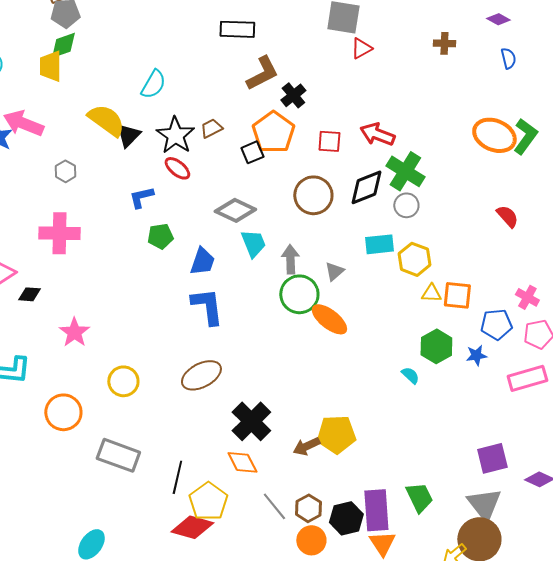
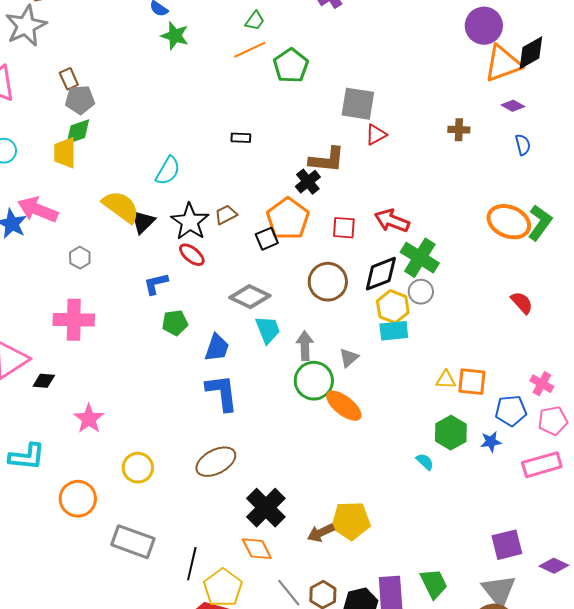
black rectangle: (237, 29) -> (241, 138), moved, size x0.6
brown L-shape: (262, 73) -> (327, 160), moved, turned 33
yellow hexagon: (414, 259) -> (393, 307), moved

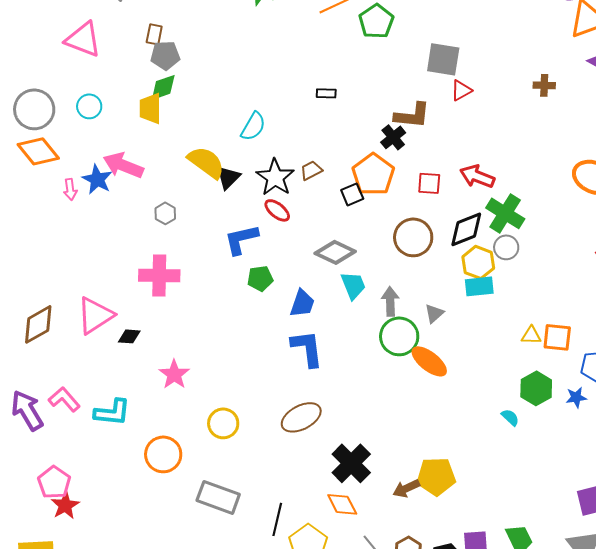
brown rectangle: (69, 79) -> (154, 34), turned 35
blue L-shape: (156, 284) -> (241, 239), size x1.4

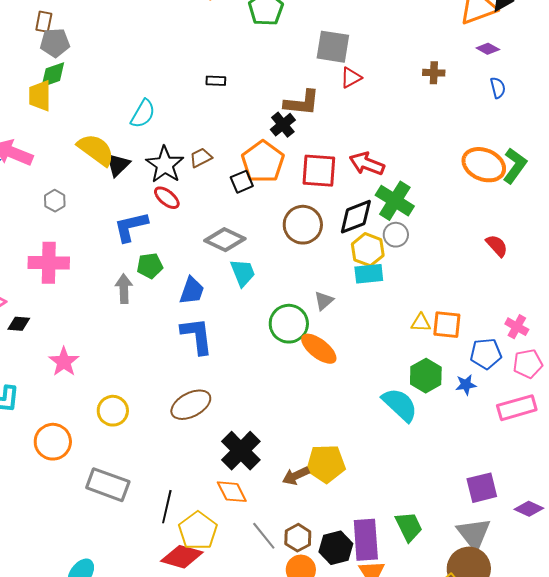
red square: (429, 183) -> (319, 171), size x1.5
gray arrow: (390, 301) -> (124, 289), moved
cyan semicircle: (510, 417) -> (400, 405), size x2.0

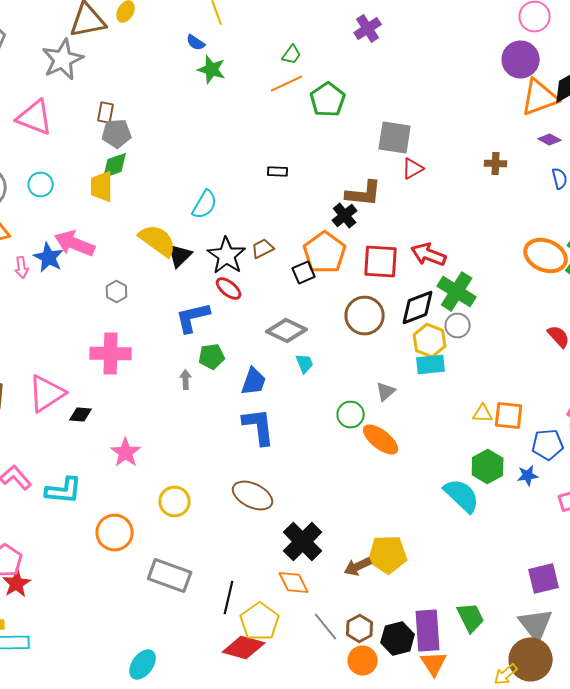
cyan trapezoid: (243, 273) -> (305, 364), size x0.7
gray arrow: (124, 289) -> (186, 380), size x0.7
green circle: (289, 324) -> (351, 414), size x0.7
brown ellipse: (191, 405) -> (253, 496), turned 54

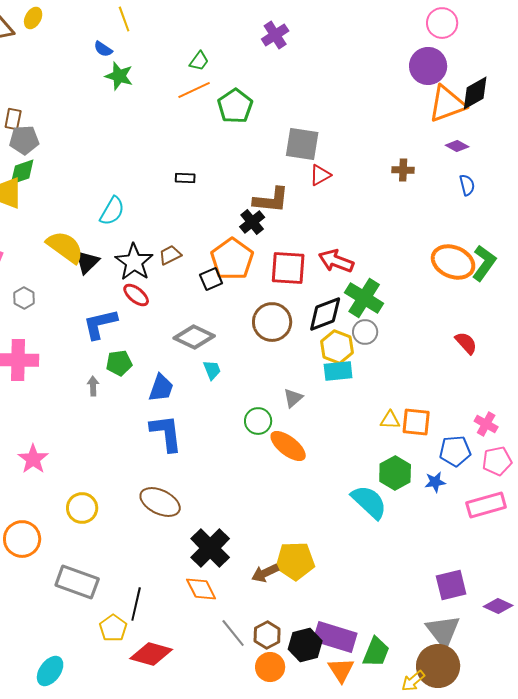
green trapezoid: (471, 618) -> (376, 652), moved, turned 48
yellow pentagon: (260, 622) -> (113, 628), moved, size x0.7
purple rectangle: (428, 630) -> (335, 637), turned -69

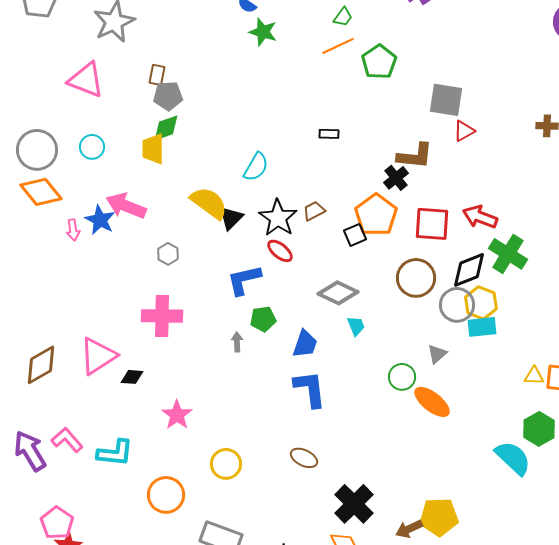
gray circle: (365, 332) -> (457, 305), moved, size x1.4
brown ellipse: (160, 502) -> (304, 458), size x0.7

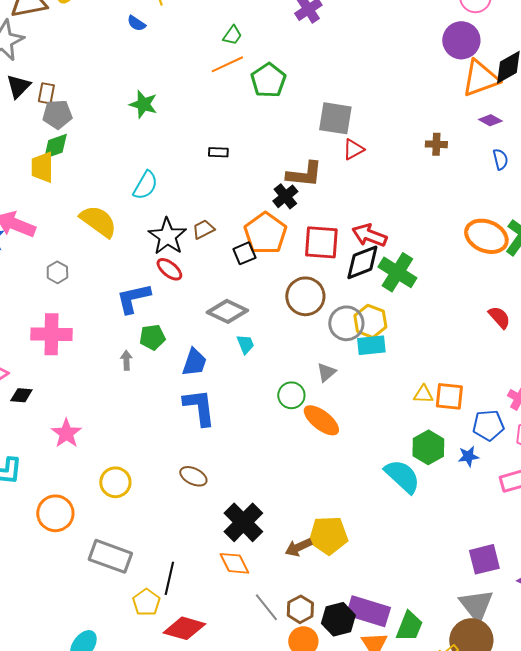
green star: (263, 32) -> (143, 104), moved
black triangle: (231, 218) -> (18, 86), moved
black diamond: (469, 270) -> (362, 262), moved

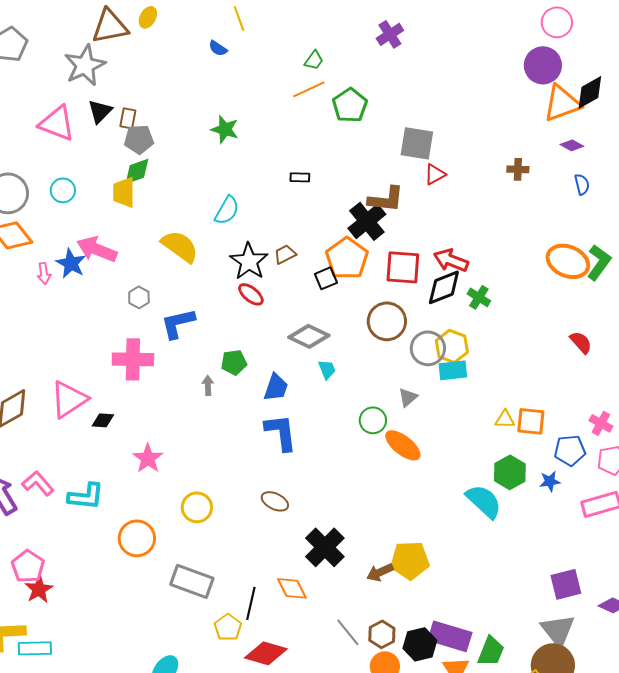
black cross: (285, 196) -> (367, 221), size x1.5
green cross: (397, 272) -> (479, 297), size x0.6
blue L-shape: (133, 298) -> (178, 323), moved
orange diamond: (234, 563) -> (292, 588), moved

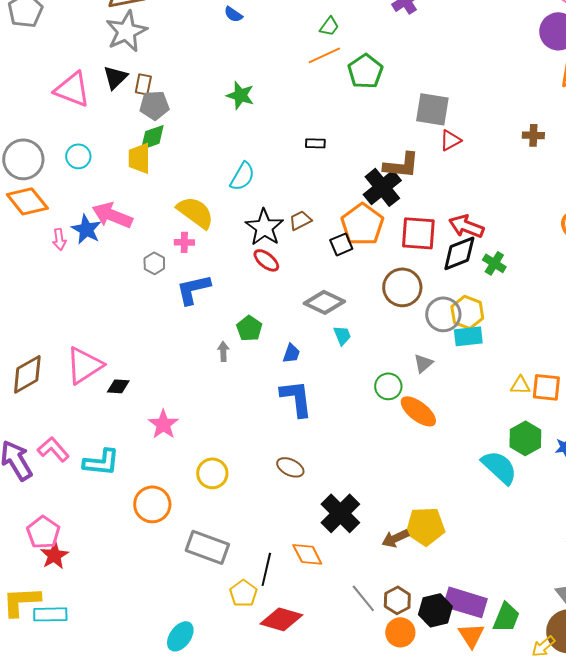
gray star: (85, 65) -> (126, 31), moved
pink cross: (133, 359) -> (184, 242), moved, size x0.5
green pentagon: (234, 362) -> (249, 328), turned -30
blue trapezoid: (276, 387) -> (291, 353), size x0.7

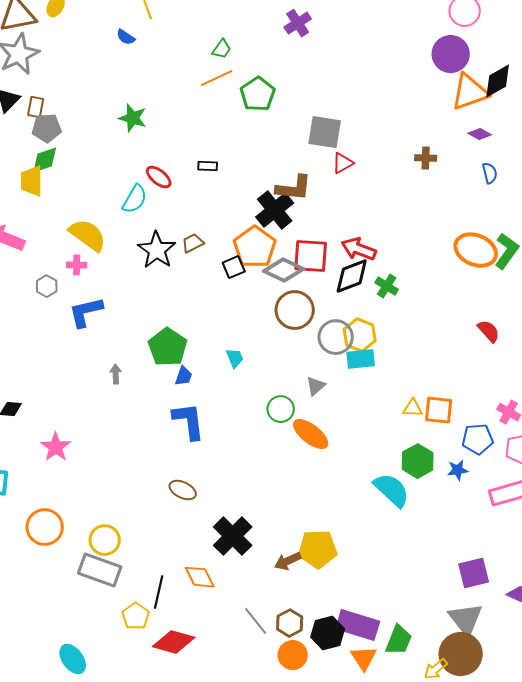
red ellipse: (266, 260) -> (159, 177), moved
gray diamond: (324, 302) -> (284, 270), moved
green pentagon: (249, 328) -> (168, 347), moved, size x1.5
yellow circle: (212, 473) -> (105, 540), moved
cyan ellipse: (180, 636) -> (73, 659), turned -72

